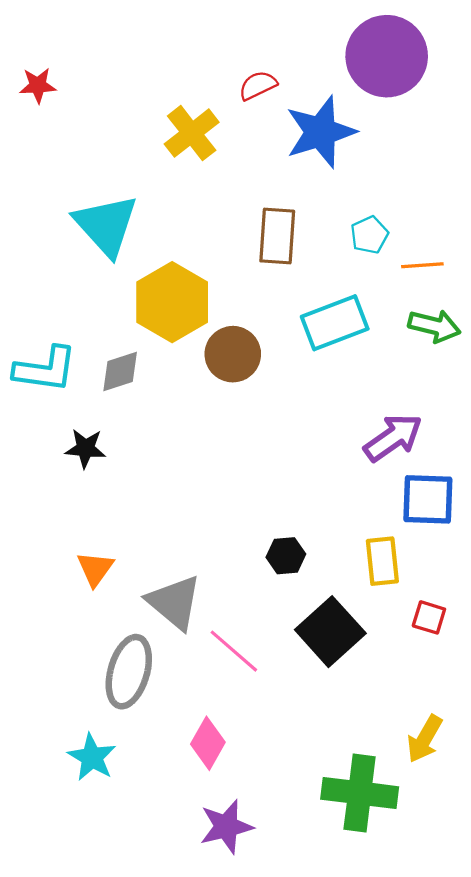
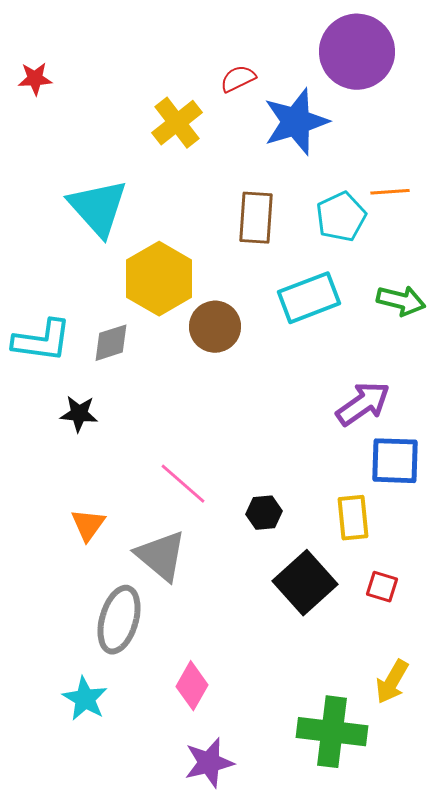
cyan pentagon: (369, 235) -> (341, 217), size x1.4
orange line: (422, 265) -> (390, 192), moved
red square: (429, 617) -> (382, 587), moved
pink line: (234, 651) -> (183, 484), moved

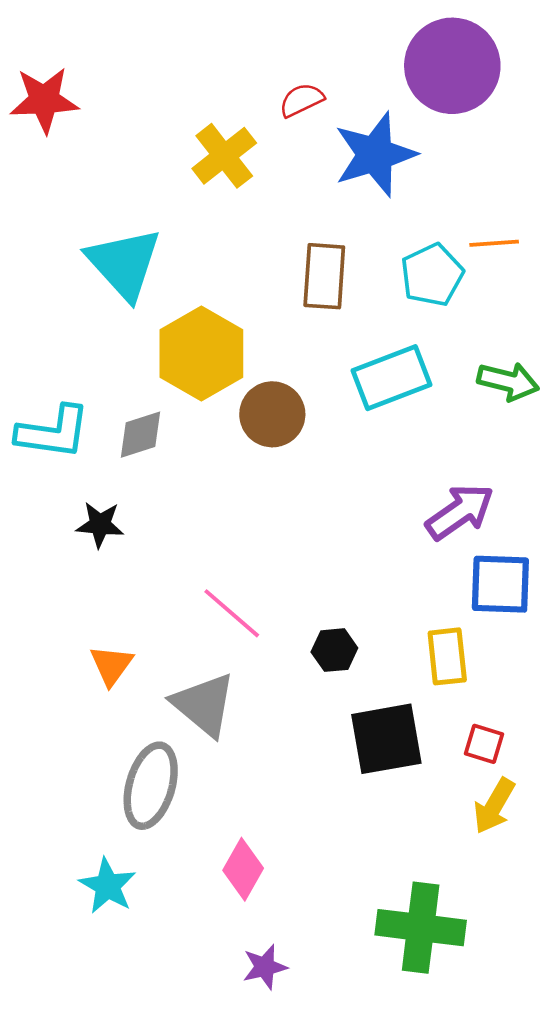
red star: (35, 79) -> (44, 100), size x1.6
black square: (305, 583) -> (386, 739), turned 32
yellow arrow: (392, 682) -> (494, 806), moved
purple star: (209, 763) -> (265, 967), size x0.7

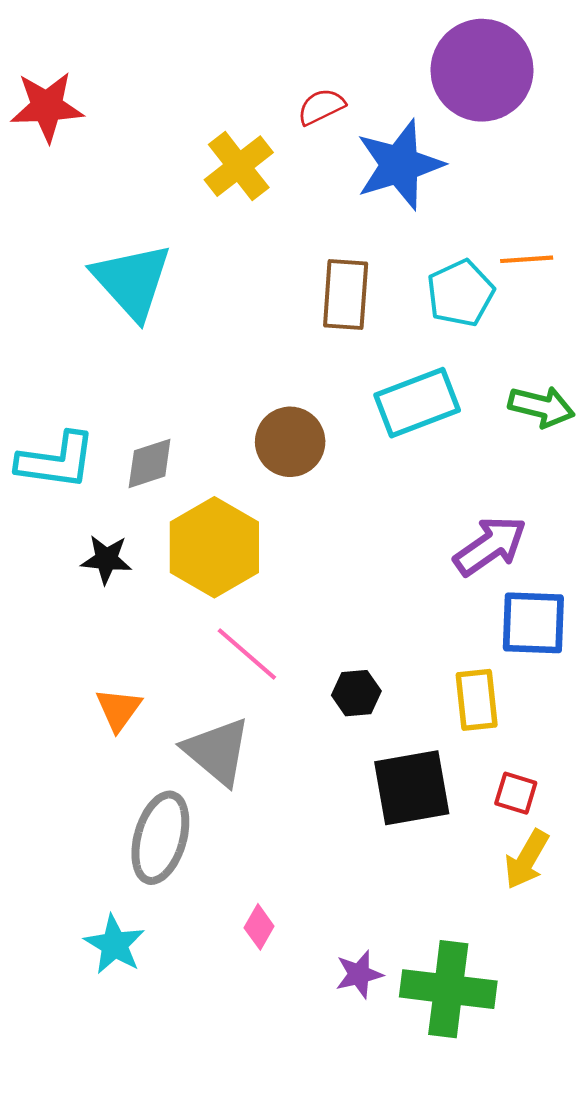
yellow hexagon: (201, 353) -> (214, 547), moved
pink diamond: (243, 869) -> (259, 927), size x0.7
purple star: (265, 967) -> (359, 974), moved

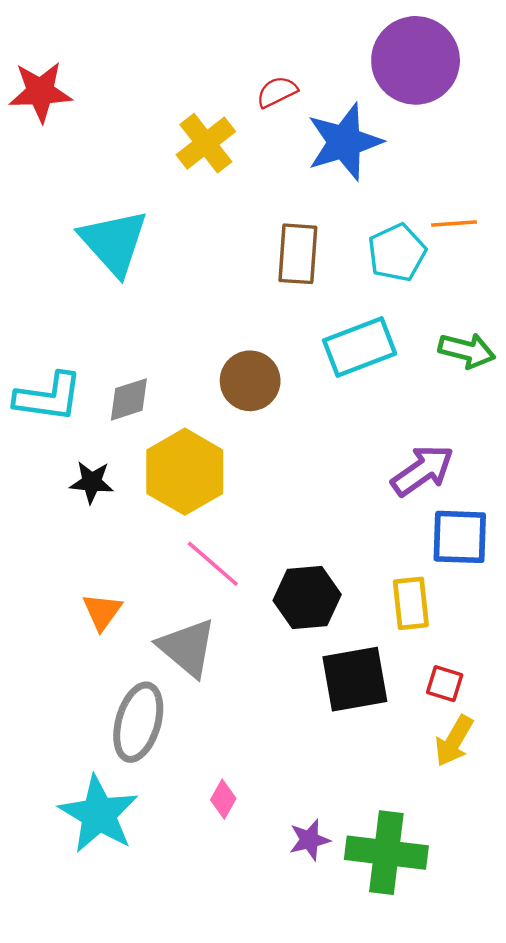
black hexagon: (356, 693) -> (307, 598), size x1.6
cyan star: (114, 945) -> (99, 814), size x1.5

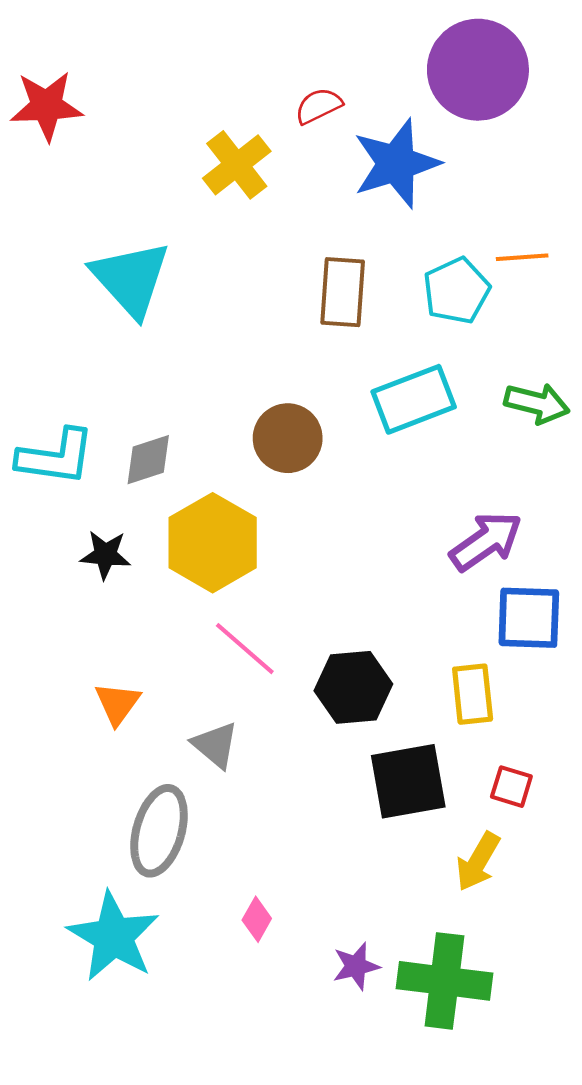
gray triangle: (187, 648) -> (215, 745), size x0.7
yellow arrow: (454, 741) -> (478, 862), moved

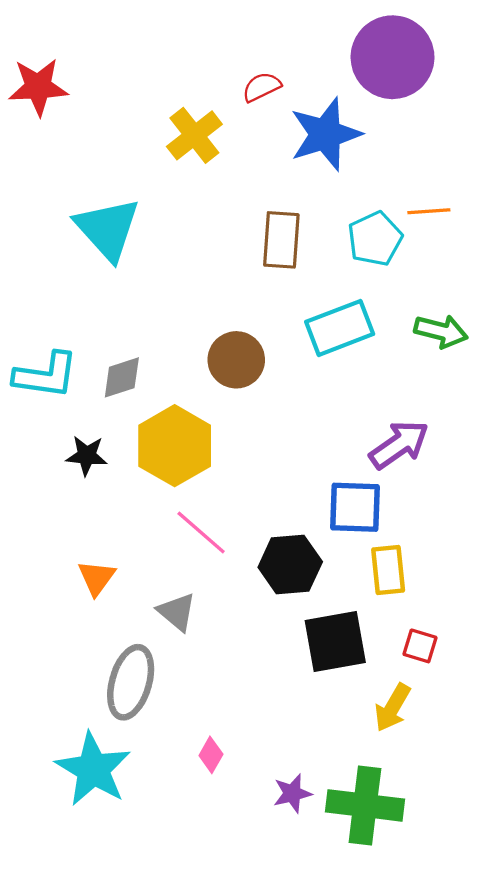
blue square: (529, 618) -> (355, 507), moved

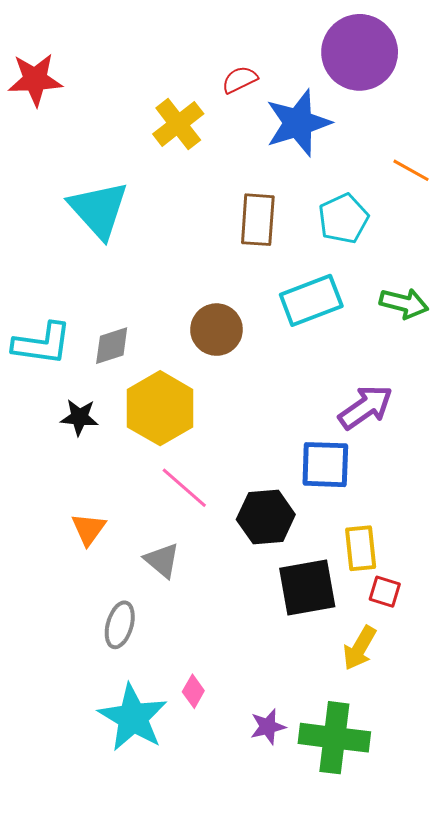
orange line: (429, 211) -> (411, 170), moved, turned 33
yellow rectangle: (388, 570) -> (361, 548), moved
gray ellipse: (131, 682) -> (120, 625), size x0.7
cyan star: (93, 769) -> (133, 718), moved

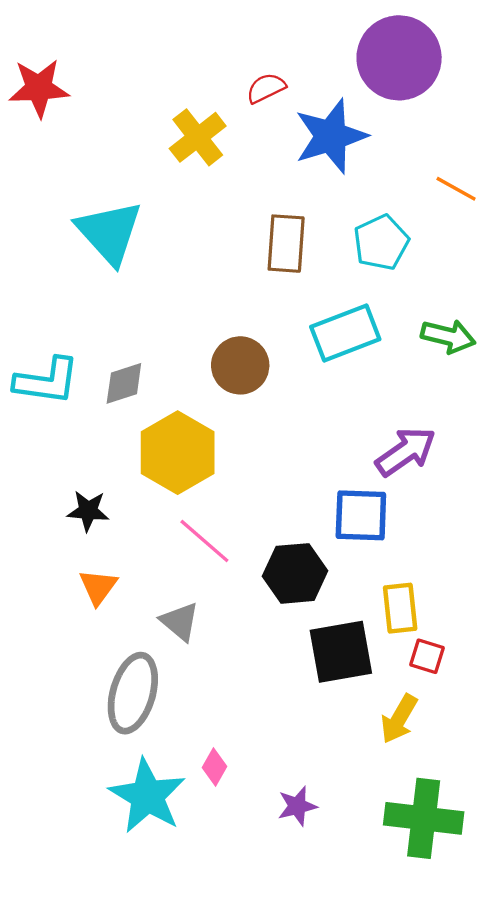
black star: (79, 417) -> (88, 511), moved
gray ellipse: (120, 625) -> (133, 693), size x1.5
green cross: (334, 738) -> (424, 818), moved

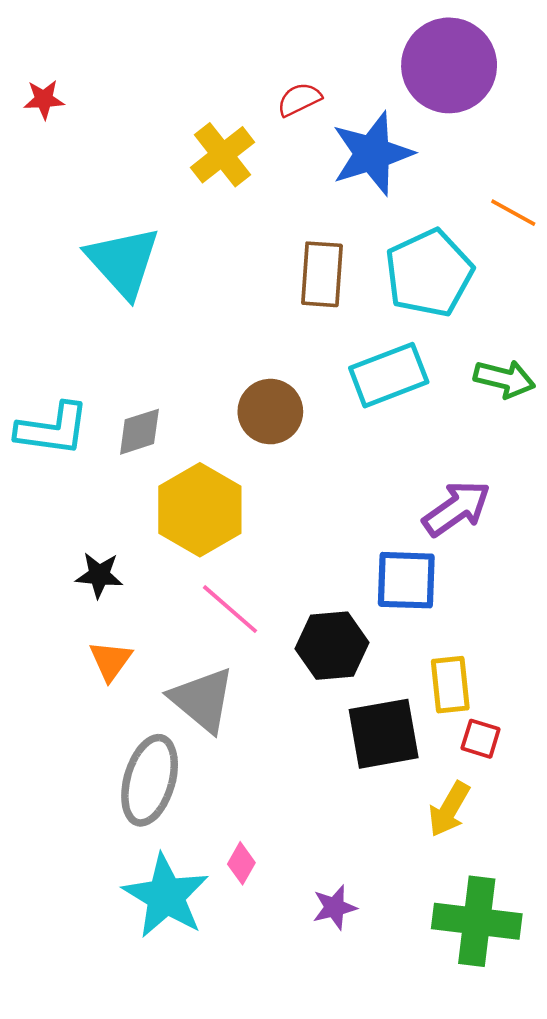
red star: (39, 88) -> (44, 99), size x0.6
cyan pentagon: (381, 242) -> (429, 273), size x1.4
gray triangle: (180, 622) -> (202, 700), size x1.5

